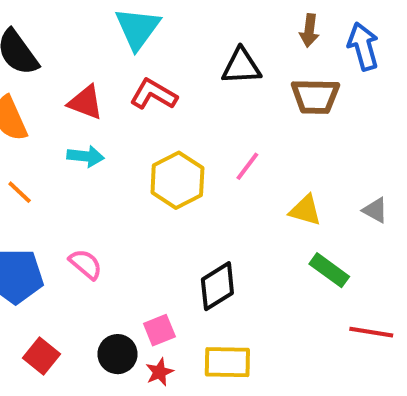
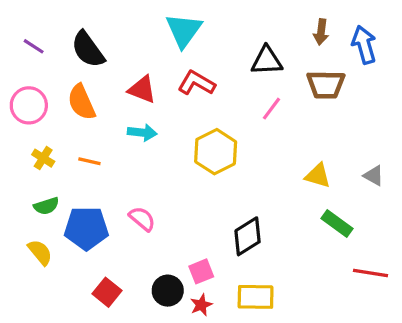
pink line: (247, 166) -> (271, 109), moved
orange line: (20, 192) -> (89, 161), turned -30

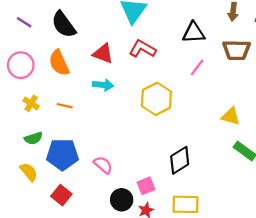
pink semicircle: (142, 219) -> (103, 165), moved
red square: (107, 292) -> (61, 195), moved

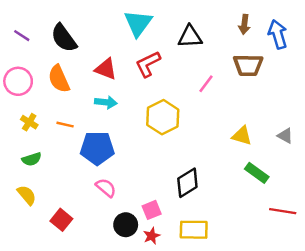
black triangle: (194, 33) -> (190, 37), moved
red L-shape: (143, 49) -> (148, 64), turned -56
blue pentagon: (62, 155) -> (97, 148), moved

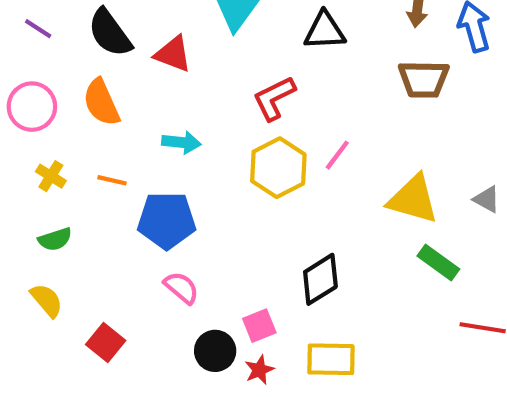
red L-shape: (148, 64) -> (274, 98), moved
red triangle: (106, 69) -> (173, 54), moved
pink line: (206, 84) -> (337, 155), moved
yellow triangle: (242, 136) -> (413, 199), size x1.5

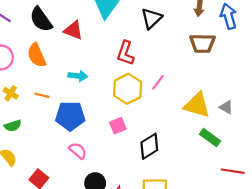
black triangle: (325, 31) -> (151, 18), turned -40
red L-shape: (274, 98) -> (125, 53), turned -45
gray triangle: (487, 199) -> (226, 107), moved
pink square: (259, 326) -> (118, 126), moved

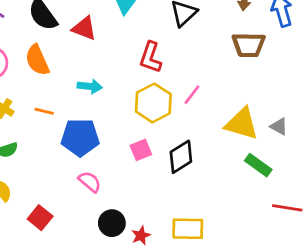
black diamond: (149, 146) -> (181, 157), moved

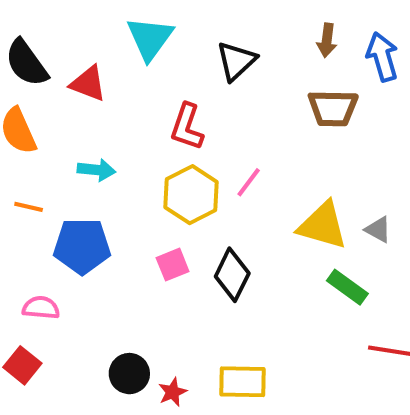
black diamond: (181, 157) -> (232, 275), turned -32
pink semicircle: (90, 182) -> (41, 308), moved, turned -35

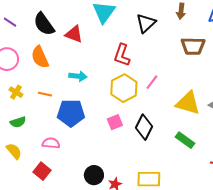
brown arrow: (327, 40) -> (181, 11), moved
green rectangle: (347, 287) -> (185, 140), moved

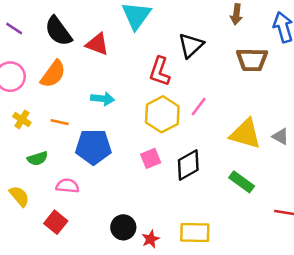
black triangle: (146, 23) -> (191, 45), moved
orange semicircle: (40, 57) -> (53, 74), turned -120
green semicircle: (18, 122) -> (38, 158), moved
black diamond: (144, 127) -> (188, 165), turned 35

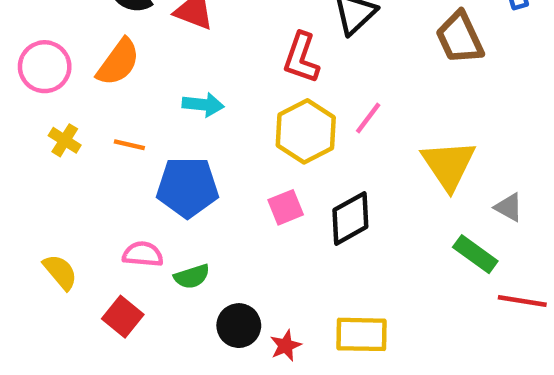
brown trapezoid: (252, 60) -> (460, 38), turned 64
yellow triangle: (245, 134) -> (449, 165), turned 40
gray triangle: (281, 136) -> (509, 207), moved
green semicircle: (38, 158) -> (192, 276), moved
green rectangle: (242, 182) -> (475, 254), moved

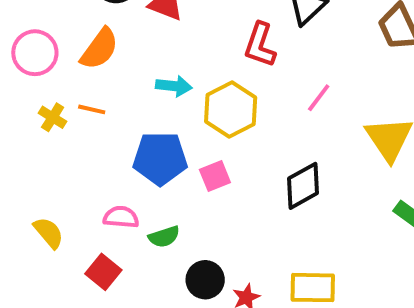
yellow hexagon: (306, 131) -> (231, 109), moved
orange line: (129, 145) -> (92, 109), moved
pink square: (286, 207) -> (215, 176), moved

